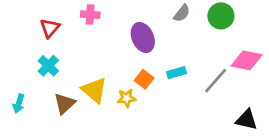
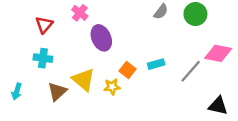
pink cross: (90, 15) -> (80, 13), turned 35
purple ellipse: (143, 37) -> (101, 38), moved
cyan cross: (48, 66) -> (43, 58), turned -36

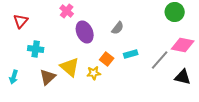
gray semicircle: (161, 12) -> (118, 28), moved
green circle: (195, 14) -> (175, 12), moved
red triangle: (44, 25) -> (21, 21), moved
black triangle: (218, 106) -> (183, 77), moved

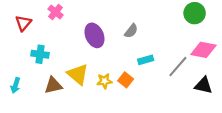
pink cross: (67, 11) -> (56, 12), moved
orange square: (107, 59) -> (126, 80), moved
brown triangle: (48, 77) -> (53, 85), turned 30

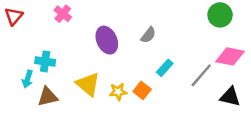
red triangle: (23, 23) -> (14, 16), moved
cyan rectangle: (146, 60) -> (165, 68), turned -32
cyan arrow: (16, 85) -> (28, 79), moved
brown triangle: (53, 85) -> (48, 97), moved

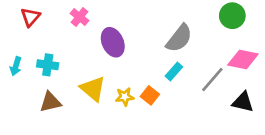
pink cross: (63, 14) -> (80, 17), moved
red triangle: (14, 16) -> (30, 17), moved
gray semicircle: (148, 35) -> (179, 38), moved, size x1.6
cyan arrow: (28, 79) -> (16, 66), moved

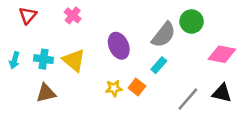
green circle: (232, 16) -> (192, 21), moved
purple ellipse: (113, 42) -> (119, 46), moved
gray line: (212, 79) -> (188, 99), moved
yellow triangle: (93, 89) -> (74, 60), moved

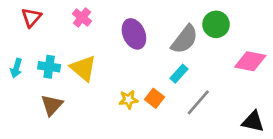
purple ellipse: (119, 46) -> (134, 34), moved
brown triangle: (46, 93) -> (52, 105), turned -35
black triangle: (222, 93) -> (253, 122), moved
gray line: (188, 99) -> (198, 102), moved

